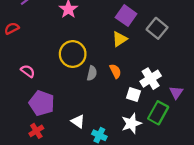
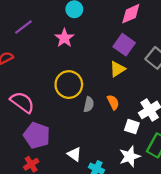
pink semicircle: (28, 71) -> (22, 102), size x1.6

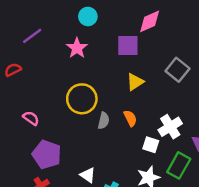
purple square: (124, 45) -> (128, 46), moved, turned -35
pink semicircle: (22, 102) -> (31, 118), size x0.6

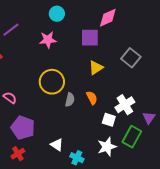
pink star: (77, 48) -> (48, 40), turned 30

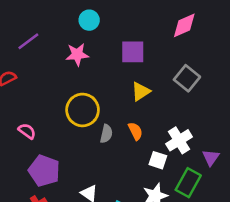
pink diamond: (108, 18) -> (184, 25), moved

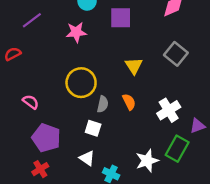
purple square: (133, 52) -> (121, 18), moved
yellow triangle: (141, 91) -> (134, 66), turned -30
purple triangle: (211, 158) -> (197, 126), turned 35
white square: (158, 160) -> (93, 128), moved

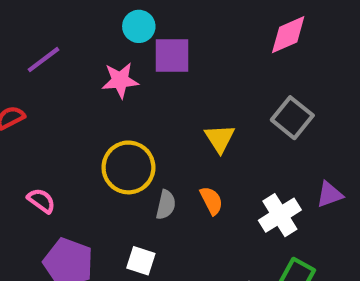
purple square: (121, 18) -> (172, 55), moved
purple triangle: (197, 126) -> (330, 194), moved
white square: (93, 128) -> (141, 261), moved

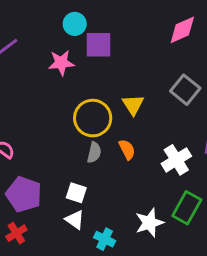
yellow circle: (128, 167) -> (93, 118), moved

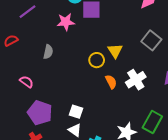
yellow circle: (93, 118) -> (97, 60), moved, size x0.6
gray semicircle: (94, 152) -> (48, 52), moved
white cross: (176, 160) -> (136, 80), moved

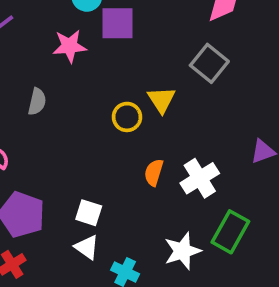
gray square: (151, 40) -> (209, 63), moved
white cross: (136, 80) -> (200, 178), moved
orange semicircle: (111, 82) -> (154, 172), moved, turned -136

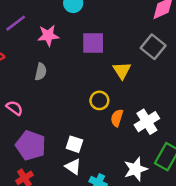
purple square: (117, 23) -> (93, 43), moved
pink star: (70, 46) -> (48, 36), moved
yellow circle: (127, 117) -> (99, 100), moved

